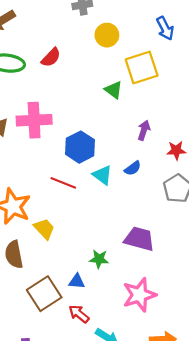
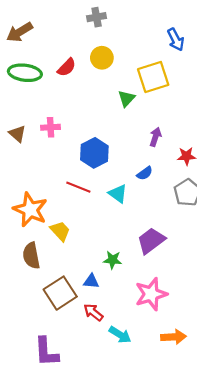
yellow circle: (107, 35) -> (102, 58), moved
green triangle: (114, 90) -> (126, 98), turned 36
pink cross: (34, 120) -> (51, 127), size x0.6
cyan triangle: (102, 175) -> (118, 194), moved
purple trapezoid: (139, 239) -> (151, 241), turned -52

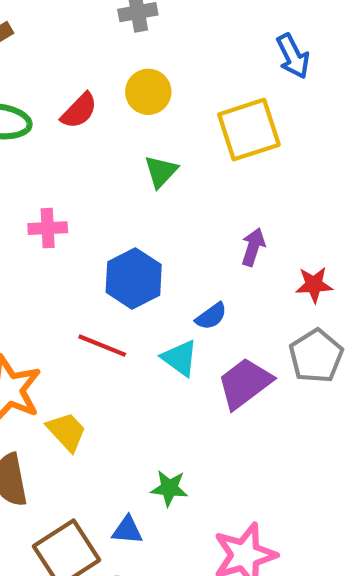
green triangle: (126, 98) -> (161, 172), moved
blue semicircle: (145, 173) -> (211, 316), moved
purple trapezoid: (151, 241) -> (245, 383), moved

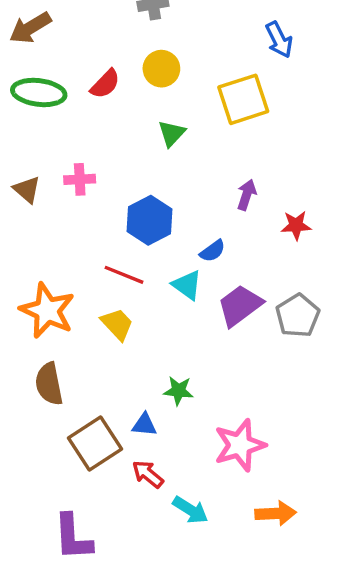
gray pentagon: (316, 356) -> (298, 316), moved
yellow trapezoid: (67, 432) -> (117, 324), moved

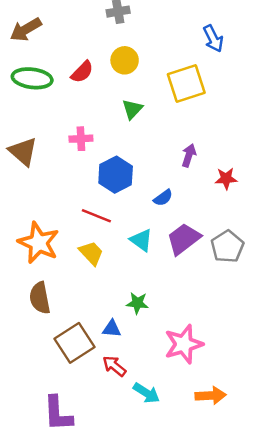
pink cross: (80, 179) -> (81, 139), moved
brown triangle: (27, 190) -> (23, 152), size x1.4
cyan triangle: (187, 285) -> (141, 240), moved

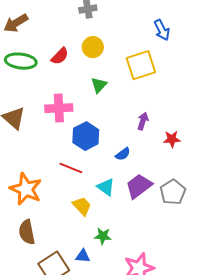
pink cross: (81, 139) -> (59, 108), size x1.5
yellow trapezoid: (91, 253) -> (82, 206), moved

